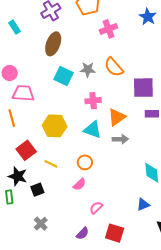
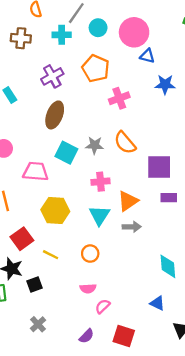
blue star: (148, 17) -> (165, 84), turned -30
pink trapezoid: (23, 93) -> (36, 172), moved
cyan triangle: (93, 130) -> (99, 215), turned 42
pink semicircle: (79, 184) -> (88, 288), moved, turned 40
blue triangle: (143, 205) -> (157, 303), turned 48

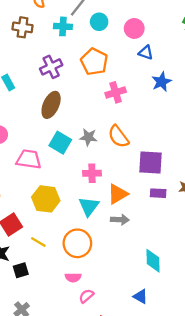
pink circle: (134, 32) -> (134, 28), size x0.7
blue star: (165, 84) -> (162, 82), turned -30
orange circle: (90, 254) -> (77, 243), size x1.6

